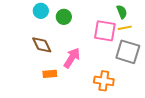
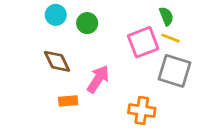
yellow line: (125, 28) -> (170, 38), turned 32
pink square: (105, 31) -> (143, 42), turned -30

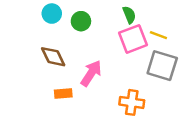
green semicircle: (166, 16) -> (129, 15), moved

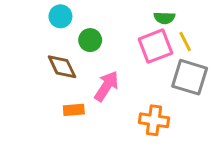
green semicircle: (129, 15) -> (164, 18), moved, turned 114
green circle: (81, 21) -> (90, 40), moved
yellow line: (158, 35) -> (185, 42), turned 42

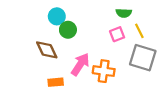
cyan circle: (60, 16) -> (57, 16), moved
pink square: (155, 46) -> (117, 34), size x0.6
orange cross: (154, 120) -> (104, 71), moved

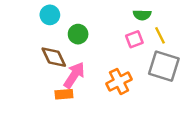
cyan circle: (57, 16) -> (50, 15), moved
pink arrow: (80, 64) -> (74, 75), moved
orange cross: (104, 71) -> (119, 81), turned -35

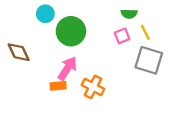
green circle: (78, 34) -> (71, 31), size x1.6
brown diamond: (54, 57) -> (19, 52), moved
orange cross: (119, 81) -> (93, 87), moved, turned -35

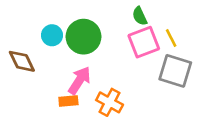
cyan circle: (45, 14) -> (52, 35), moved
green semicircle: (129, 14) -> (140, 16), moved, turned 63
pink square: (122, 36) -> (144, 42), size x1.6

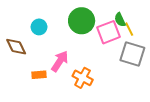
green semicircle: (140, 16) -> (120, 20), moved
green circle: (83, 37) -> (82, 21), moved
orange rectangle: (68, 101) -> (39, 75), moved

